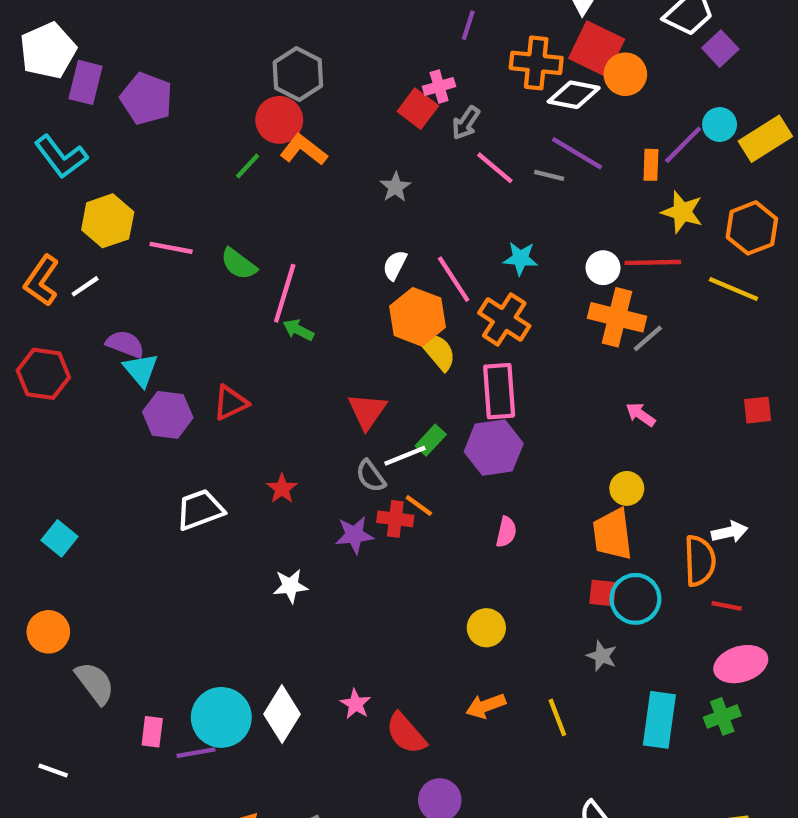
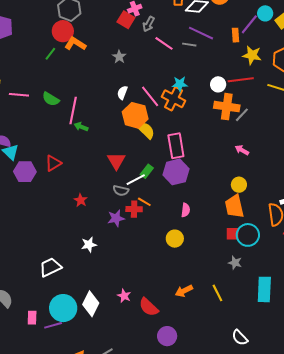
orange cross: (504, 319) -> (173, 99), moved
gray semicircle: (371, 476) -> (121, 190), turned -35
white trapezoid: (200, 510) -> (50, 267), moved
yellow circle: (486, 628) -> (175, 239), moved

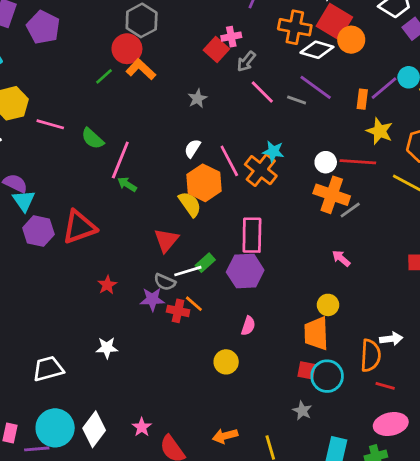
yellow semicircle: (146, 130) -> (190, 204), moved
red triangle: (53, 163) -> (79, 227), size x1.5
purple star: (116, 218) -> (152, 299), moved

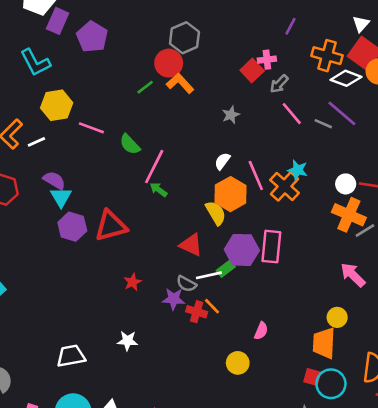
red triangle: (166, 240) -> (191, 245), turned -50
pink arrow: (341, 258) -> (353, 275), size x1.5
purple hexagon: (245, 271) -> (242, 250), moved

